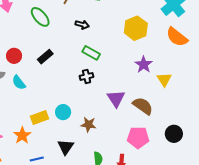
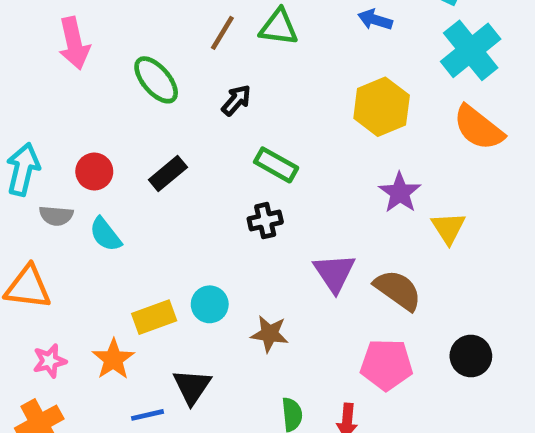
black arrow: (82, 25) -> (236, 100), moved, turned -64
black triangle: (66, 147) -> (192, 387), moved

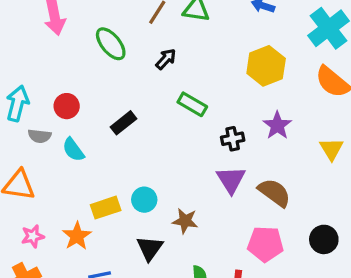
black rectangle: (168, 174) -> (123, 123), moved
black cross: (265, 221) -> (233, 139), moved
yellow triangle: (448, 228) -> (331, 149), moved
black triangle: (192, 387) -> (150, 248), moved

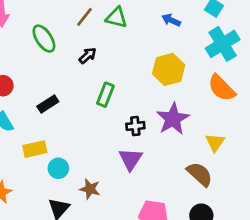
green rectangle: (192, 104) -> (105, 95), turned 75
purple star: (277, 125) -> (173, 119), size x1.4
brown semicircle: (274, 193) -> (200, 174), moved
yellow rectangle: (106, 208) -> (35, 149), moved

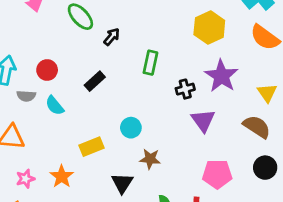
black arrow: (88, 56) -> (112, 37), moved
yellow rectangle: (35, 149) -> (91, 147), moved
purple triangle: (131, 159) -> (203, 120), moved
cyan circle: (58, 168) -> (131, 128), moved

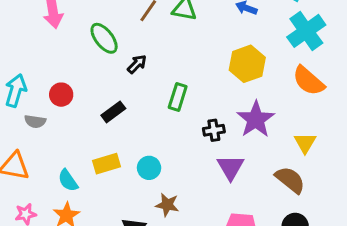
cyan semicircle: (55, 106) -> (68, 180), moved
yellow rectangle: (91, 147) -> (106, 164), moved

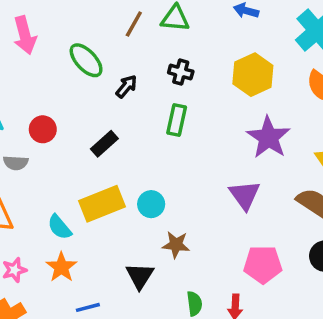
black cross: (214, 130) -> (181, 72), moved, turned 30
yellow rectangle: (106, 164) -> (102, 204), size x1.4

